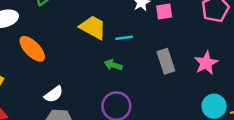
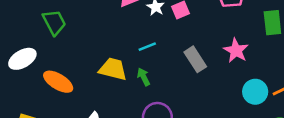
yellow trapezoid: (93, 27) -> (113, 69), moved
green arrow: (113, 65) -> (143, 77), turned 60

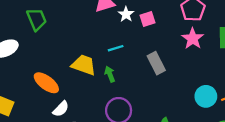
pink star: (236, 51) -> (193, 39), moved
orange ellipse: (58, 82) -> (46, 83), moved

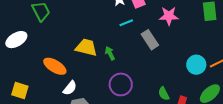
pink star: (193, 39) -> (169, 16), moved, turned -30
cyan line: (116, 48) -> (126, 23), moved

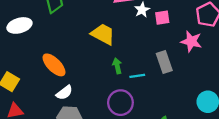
cyan line: (126, 23) -> (137, 76), moved
yellow trapezoid: (86, 47) -> (103, 34), moved

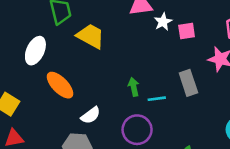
white ellipse: (19, 25) -> (35, 51), moved, turned -50
yellow trapezoid: (103, 34) -> (91, 36), moved
white semicircle: (64, 93) -> (91, 115), moved

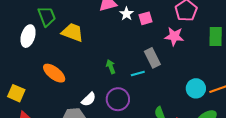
white ellipse: (35, 51) -> (28, 36), moved
cyan line: (157, 99) -> (138, 74), moved
white semicircle: (91, 115) -> (89, 99), moved

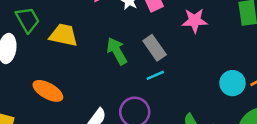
gray rectangle: (152, 58) -> (155, 48), moved
green arrow: (111, 67) -> (117, 51), moved, size x1.5

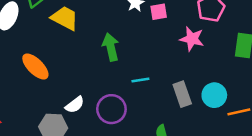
gray rectangle: (155, 48) -> (182, 94), moved
cyan circle: (232, 83) -> (214, 95), moved

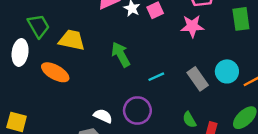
orange ellipse: (35, 66) -> (55, 72), moved
white semicircle: (75, 105) -> (103, 116), turned -102

